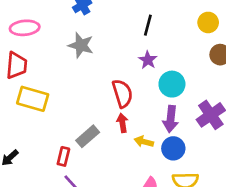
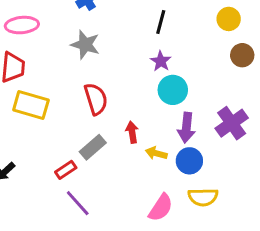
cyan circle: (172, 84) -> (173, 90), moved
red semicircle: (122, 93) -> (96, 99), moved
red rectangle: (63, 156) -> (66, 170), turned 42

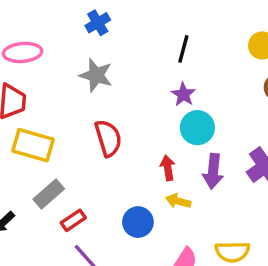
red arrow: (132, 132) -> (168, 168), moved
gray rectangle: (93, 147) -> (49, 194), moved
blue circle: (189, 161) -> (138, 222), moved

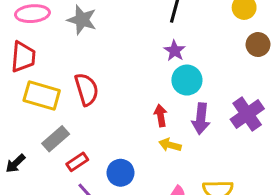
gray star: (96, 75) -> (82, 20), moved
red semicircle: (108, 138) -> (87, 89), moved
blue circle: (138, 222) -> (121, 173), moved

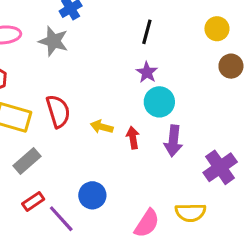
purple cross: (247, 114) -> (220, 167), moved
yellow arrow: (170, 145) -> (102, 127), moved
red rectangle: (77, 162) -> (33, 202), moved

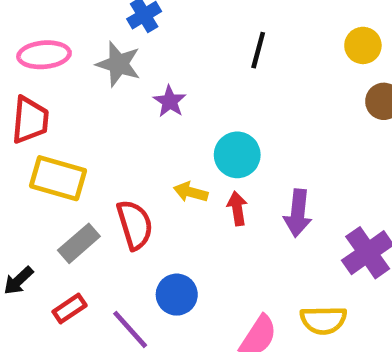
purple star: (147, 72) -> (170, 101), moved
cyan circle: (159, 102) -> (237, 155), moved
red semicircle: (58, 111) -> (135, 225), moved
red rectangle: (33, 202) -> (70, 309), moved

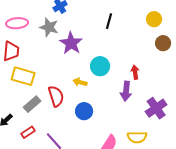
purple star: (170, 101) -> (71, 43), size x1.6
red arrow: (237, 208) -> (135, 72), moved
blue circle: (177, 295) -> (84, 111), moved

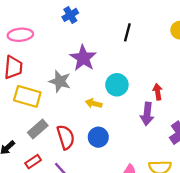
gray star: (49, 27) -> (60, 81), moved
red semicircle: (56, 96) -> (66, 137), moved

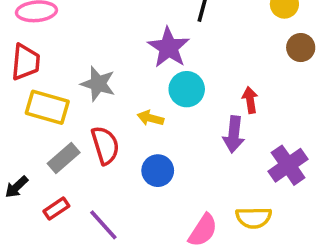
purple star: (83, 58) -> (169, 48), moved
red semicircle: (66, 137) -> (105, 145), moved

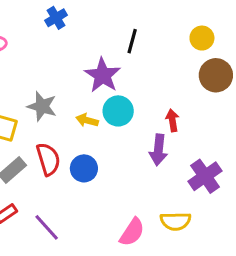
brown circle: (301, 48) -> (216, 75), size x1.4
yellow arrow: (150, 118) -> (87, 120), moved
blue circle: (158, 171) -> (84, 168), moved

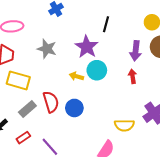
gray star: (42, 106) -> (47, 49), moved
purple arrow: (158, 150) -> (136, 51), moved
yellow semicircle: (176, 221) -> (124, 125), moved

